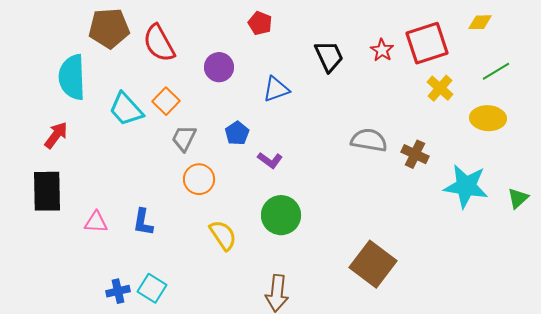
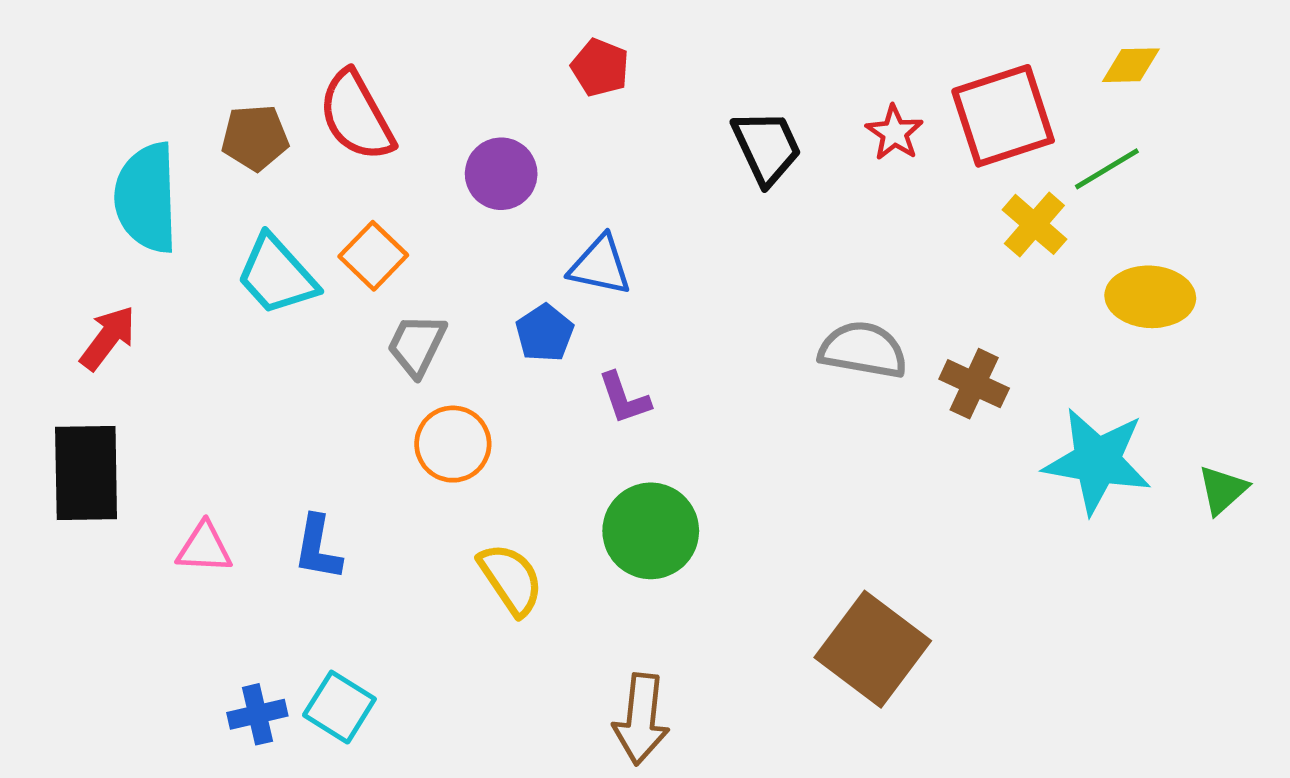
brown pentagon: (109, 28) -> (255, 138), moved, size x0.7
green line: (496, 71) -> (1107, 169), moved
blue triangle: (276, 89) -> (600, 265), moved, turned 32
purple L-shape: (270, 160) -> (624, 398), turned 35

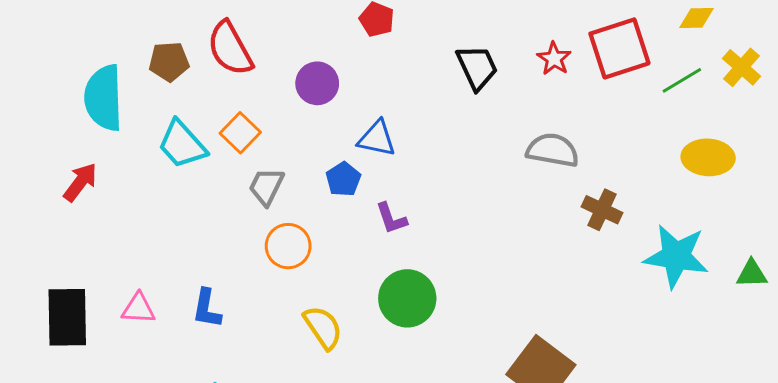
yellow cross: (1034, 224) -> (741, 67), moved
gray semicircle: (863, 350) -> (553, 150), moved
black rectangle: (86, 473) -> (67, 317), moved
green triangle: (1223, 490) -> (752, 274), turned 40

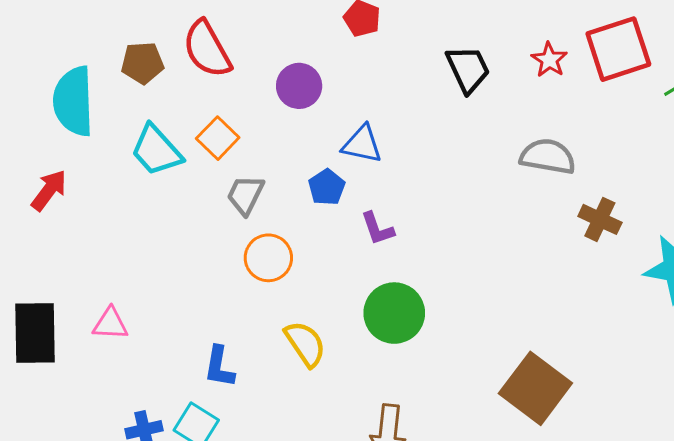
blue L-shape: (207, 309) -> (219, 367), moved

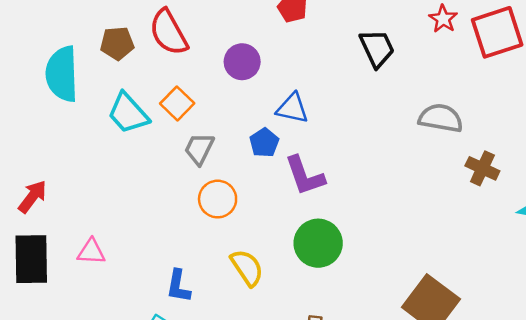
red star: (549, 60) -> (443, 19), moved
red arrow: (49, 190) -> (32, 197), moved
purple L-shape: (377, 229) -> (305, 176), size x1.5

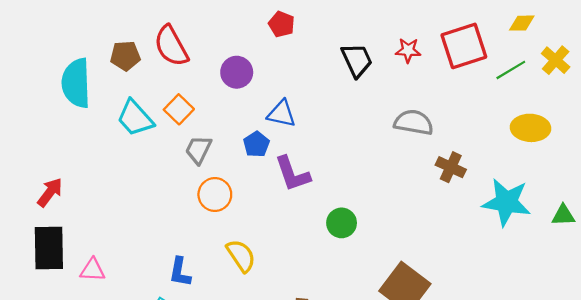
red star: (443, 19) -> (408, 50), moved, turned -30
green circle: (318, 243) -> (342, 223), moved, size x0.7
pink triangle: (91, 252) -> (93, 270), moved

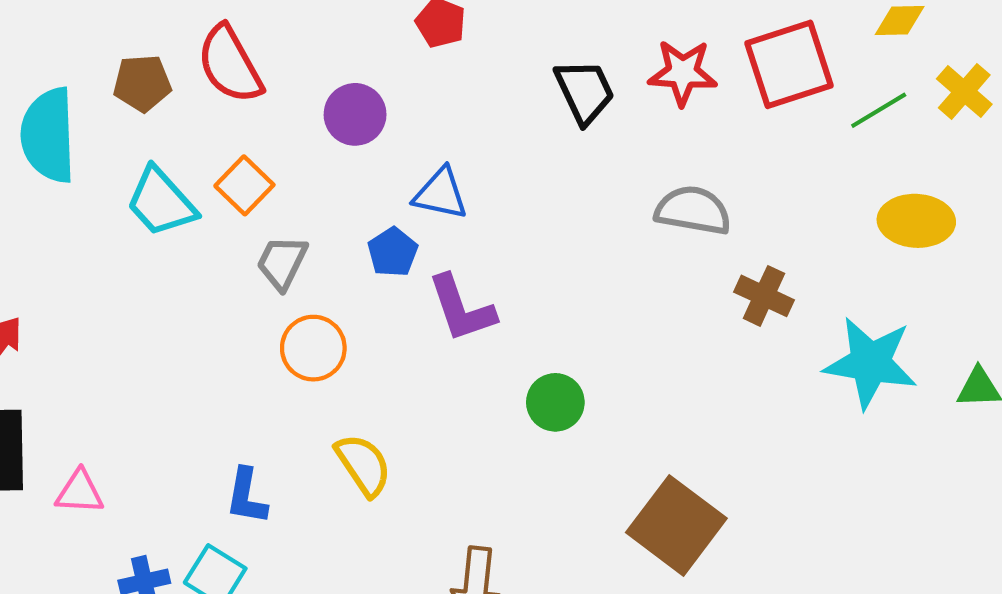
red star: (408, 50) -> (683, 73), size x1.4

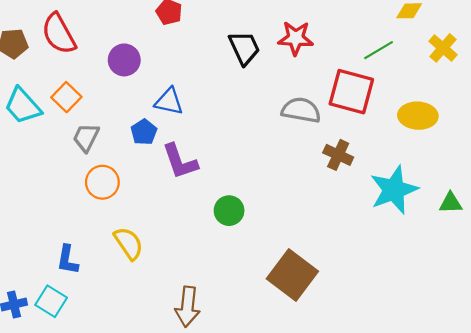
red square: (789, 64) -> (351, 92), moved, turned 33
green line: (879, 110) -> (379, 50), moved
cyan star: (870, 363) -> (394, 190), turned -30

